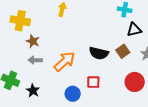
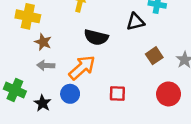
black triangle: (134, 30) -> (135, 22), moved
black semicircle: (99, 53) -> (96, 37), moved
blue circle: (73, 94) -> (70, 94), moved

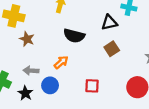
brown square: (154, 56) -> (112, 49), moved
gray arrow: (46, 65) -> (31, 71), moved
orange arrow: (82, 68) -> (61, 62), size x0.6

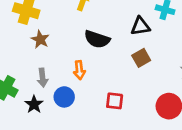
orange arrow: (61, 62) -> (79, 70), turned 120
gray arrow: (31, 71) -> (43, 78), turned -104

